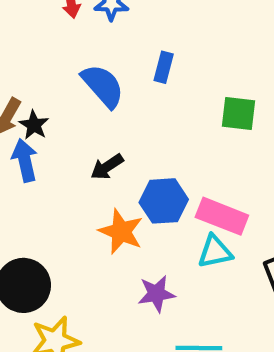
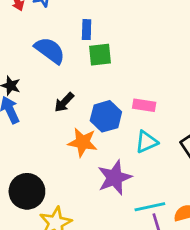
green square: (239, 113) -> (100, 55), moved
pink rectangle: (222, 216) -> (144, 105), moved, size x0.7
purple star: (156, 294) -> (115, 178), size x1.4

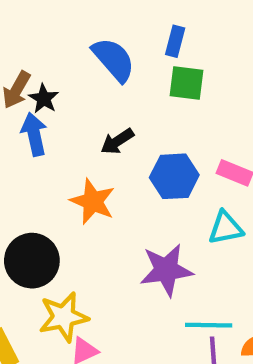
orange star: (83, 142) -> (93, 201), moved

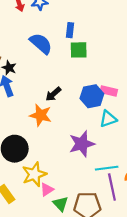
black arrow: (117, 141) -> (53, 94), moved
blue hexagon: (174, 176) -> (92, 96), moved

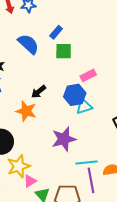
blue rectangle: (70, 30) -> (56, 32), turned 32
pink rectangle: (109, 91) -> (88, 75), moved, turned -42
cyan triangle: (108, 119) -> (84, 107), moved

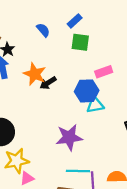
blue semicircle: (28, 44) -> (43, 30), size x0.6
orange star: (26, 111) -> (35, 74), moved
cyan line: (86, 162) -> (78, 171), moved

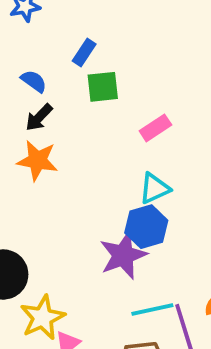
black arrow: (48, 83) -> (39, 117), moved
blue hexagon: (87, 91) -> (146, 227), moved

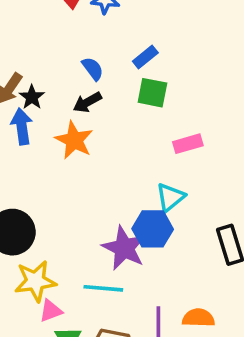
cyan triangle: (154, 188) -> (170, 197), turned -32
purple star: (123, 255) -> (124, 248), turned 30
cyan line: (152, 309) -> (103, 288), moved

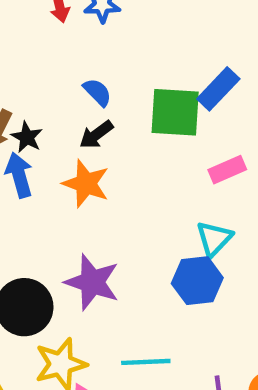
blue rectangle: (145, 57) -> (218, 89), moved, size x1.4
green square: (152, 93) -> (175, 112), size x1.4
purple star: (124, 248) -> (92, 282), moved

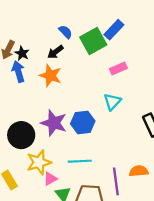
blue semicircle: (97, 92) -> (65, 32), moved
green square: (175, 112) -> (93, 41), turned -32
blue hexagon: (197, 281) -> (83, 122), moved

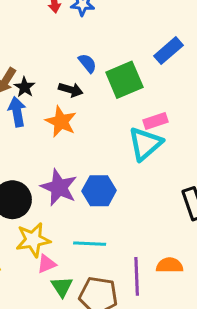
blue rectangle: (114, 30) -> (169, 51), moved
black arrow: (55, 52) -> (71, 90), turned -133
cyan triangle: (112, 102) -> (145, 144), moved, size x1.4

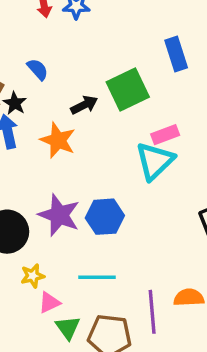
blue rectangle: (169, 51) -> (176, 54), turned -64
blue semicircle: (87, 63) -> (38, 69), moved
black arrow: (71, 90) -> (84, 105), moved, turned -40
yellow star: (33, 240) -> (33, 276), size x0.6

